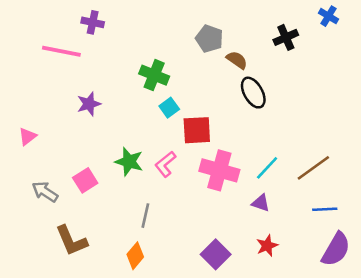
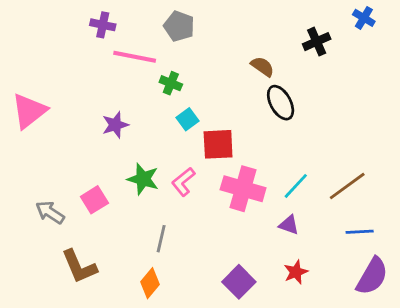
gray pentagon: (209, 39) -> (179, 26), moved
pink line: (61, 51) -> (135, 57), moved
green cross: (154, 75) -> (171, 83), size x0.7
purple star: (89, 104) -> (115, 125), moved
pink triangle: (27, 136) -> (29, 111), moved, size x1.8

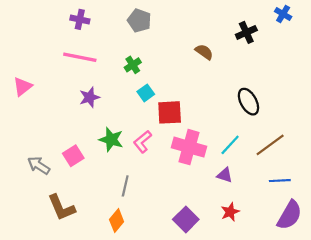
pink line: (135, 57) -> (80, 57), moved
green cross: (171, 83) -> (133, 65), turned 35
black ellipse: (281, 103) -> (248, 102), moved
pink triangle: (29, 111) -> (22, 86), size x0.7

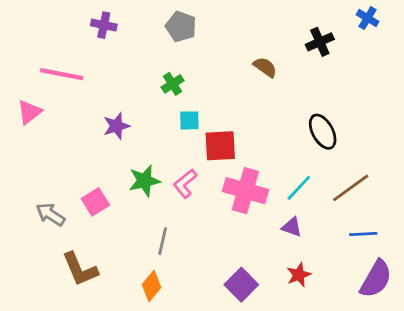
pink line: (80, 57) -> (62, 74), moved
cyan square: (146, 93) -> (189, 120), turned 35
green star: (111, 139) -> (144, 181), turned -30

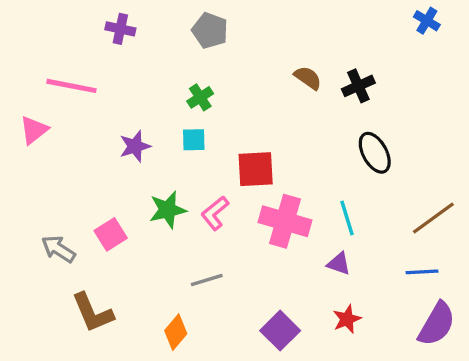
black cross: (320, 42) -> (358, 86), moved
cyan square: (189, 120) -> (194, 140), moved
cyan line: (299, 188) -> (347, 218), turned -60
brown line: (351, 188) -> (433, 218), moved
gray line: (163, 241) -> (207, 280), moved, turned 60

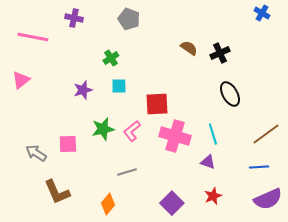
pink line: (71, 86) -> (33, 37), moved
green cross: (200, 97) -> (111, 58), moved
pink square: (111, 234) -> (68, 144), turned 30
purple semicircle: (437, 324) -> (268, 199), turned 36

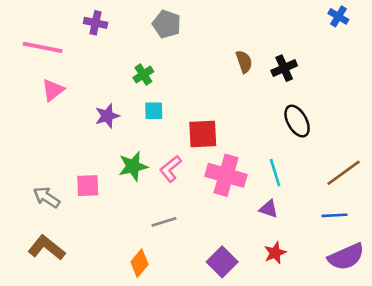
brown semicircle: (189, 48) -> (244, 62), turned 36
pink triangle: (21, 80) -> (53, 90), moved
brown L-shape: (57, 192) -> (46, 248), moved, turned 152

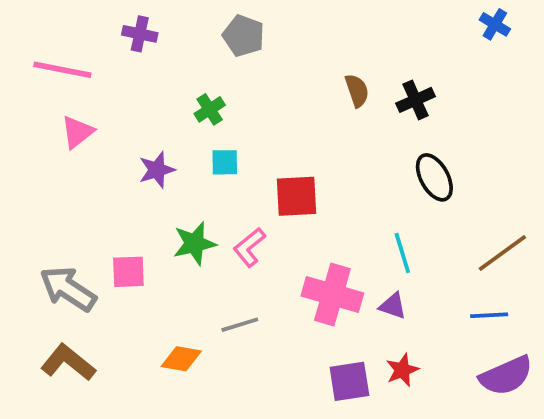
pink cross: (226, 175) -> (332, 294), moved
gray arrow: (46, 197) -> (68, 289), size x1.4
purple square: (222, 262) -> (349, 381), moved, turned 36
orange diamond: (139, 263) -> (181, 359), moved, turned 60

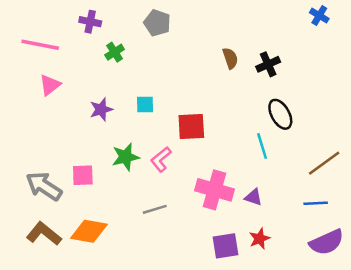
green cross: (210, 109) -> (115, 52), moved
cyan line: (402, 253) -> (262, 146), moved
orange diamond: (181, 359) -> (89, 231), moved, size x1.4

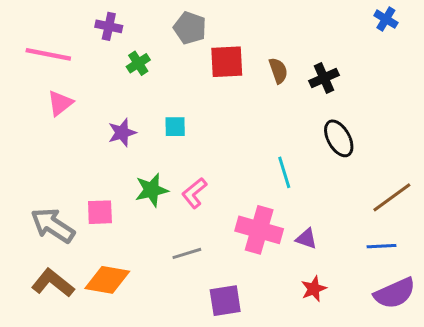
red square: (191, 126) -> (227, 62), moved
cyan line: (262, 146) -> (284, 172), moved
purple square: (225, 246) -> (225, 301), moved

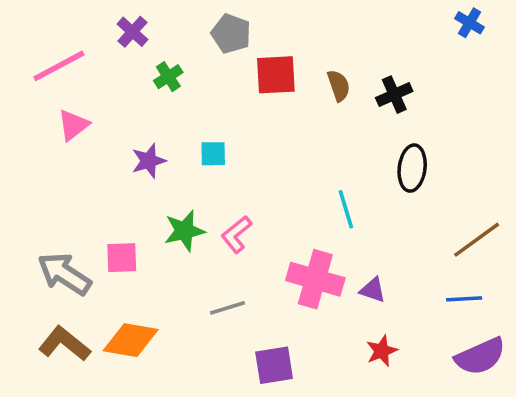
purple cross: (109, 26) -> (132, 32), turned 30
pink line: (48, 54) -> (59, 66), turned -39
black ellipse: (339, 138) -> (412, 168), turned 36

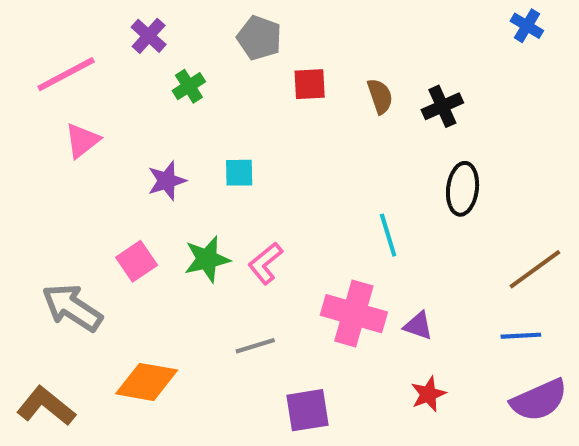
red square: (276, 75) -> (310, 84), size x0.7
pink square: (122, 258) -> (137, 261), moved, turned -32
brown L-shape: (64, 344) -> (46, 406), moved

